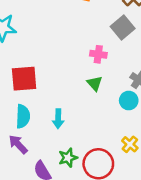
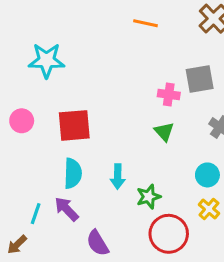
gray square: (123, 28) -> (200, 79), moved, turned 30
cyan circle: (129, 101) -> (207, 175), moved
green star: (68, 158) -> (149, 197), moved

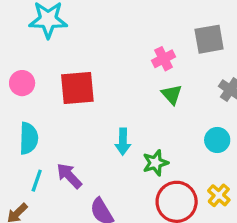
pink cross: (169, 94) -> (164, 59), moved, turned -35
cyan semicircle: (73, 173) -> (29, 138), moved
yellow cross: (209, 209) -> (219, 195), moved

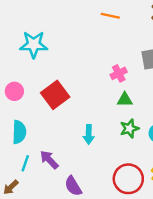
red square: (77, 88) -> (55, 95), turned -32
green triangle: (172, 94) -> (125, 100), turned -49
green star: (155, 163) -> (129, 128), moved

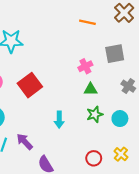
orange line: (110, 16) -> (87, 22), moved
red circle: (128, 179) -> (94, 158), size x0.6

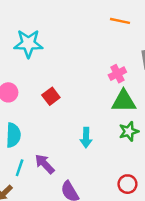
red square: (30, 85) -> (51, 96), size x0.6
green triangle: (91, 89) -> (124, 101), size x1.5

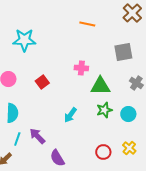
orange line: (120, 21) -> (87, 24), moved
pink cross: (117, 74) -> (81, 68), moved, turned 32
cyan arrow: (86, 138) -> (70, 115), turned 35

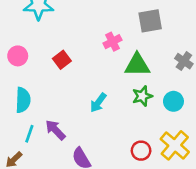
gray square: (123, 52) -> (150, 21), moved
pink cross: (81, 68) -> (112, 42), turned -32
yellow cross: (129, 148) -> (175, 145), size x1.6

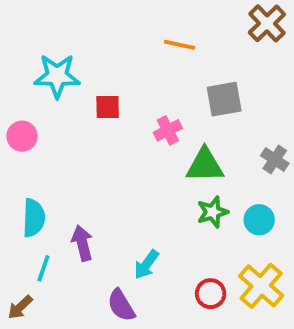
pink circle: (18, 56) -> (22, 136), moved
red square: (62, 60) -> (108, 107), moved, turned 36
cyan arrow: (98, 103) -> (146, 264), moved
purple arrow: (55, 130) -> (82, 243), moved, turned 30

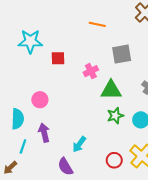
pink circle: (22, 136) -> (40, 100), moved

